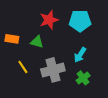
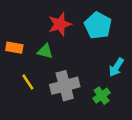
cyan pentagon: (80, 21) -> (98, 25), turned 30
cyan arrow: (80, 55) -> (116, 67), moved

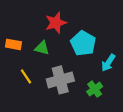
cyan pentagon: (98, 25) -> (83, 43), moved

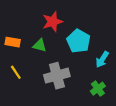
yellow line: (26, 76) -> (16, 72), moved
green cross: (95, 89) -> (98, 89), moved

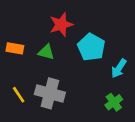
yellow line: (16, 72) -> (19, 95), moved
gray cross: (57, 76) -> (50, 93), moved, turned 30

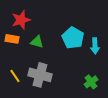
red star: (61, 25) -> (21, 20), moved
cyan arrow: (119, 68) -> (95, 46), moved, turned -35

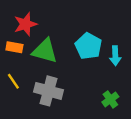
green triangle: (37, 42) -> (45, 51), size x1.6
yellow line: (15, 76) -> (13, 81), moved

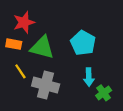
cyan arrow: (115, 56) -> (89, 77), moved
yellow line: (13, 81) -> (20, 71), moved

